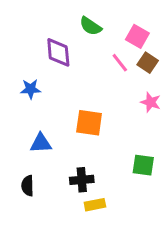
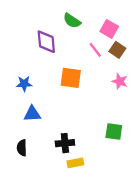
blue star: (31, 89) -> (24, 84), moved
orange square: (89, 123) -> (71, 78), moved

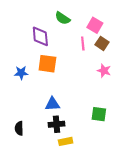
pink line: (95, 50) -> (83, 43), turned 32
orange square: (71, 78) -> (47, 64), moved
blue triangle: (32, 114) -> (52, 104), moved

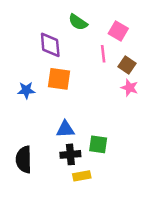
brown square: (102, 43) -> (127, 65), moved
green square: (99, 114) -> (98, 144), moved
black semicircle: (19, 128) -> (24, 159), size x1.5

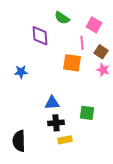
orange square: (59, 79) -> (72, 63), moved
green square: (98, 144) -> (87, 113), moved
black semicircle: (24, 159) -> (19, 141), moved

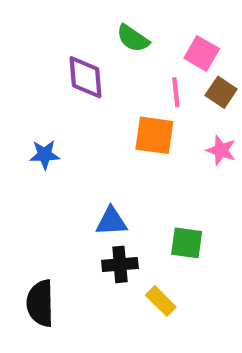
brown square: (101, 52) -> (221, 92), moved
yellow rectangle: (65, 140) -> (161, 301), moved, turned 56

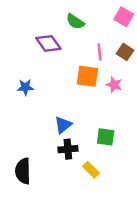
pink square: (202, 53) -> (124, 17), moved
purple diamond: (85, 77) -> (48, 43), turned -30
pink star: (221, 150) -> (114, 85), moved
blue triangle: (111, 221) -> (63, 125), turned -36

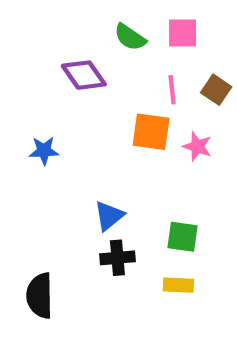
pink square: (124, 17) -> (183, 33), moved, turned -30
yellow rectangle: (91, 170) -> (178, 285), moved, turned -42

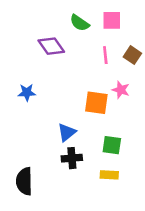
orange square: (151, 132) -> (96, 103), moved

